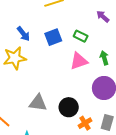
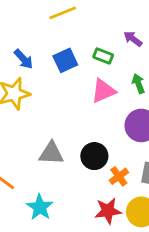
purple arrow: (103, 16) -> (133, 39), moved

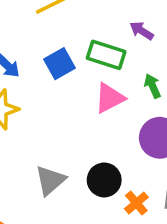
green rectangle: (103, 56) -> (106, 55), size x1.5
gray triangle: (51, 153) -> (50, 180), turned -40

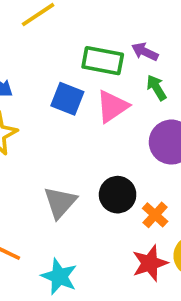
purple arrow: (142, 31) -> (145, 52), moved
blue square: (60, 64) -> (67, 99), moved, turned -32

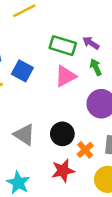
blue square: (67, 99) -> (22, 71), moved
gray triangle: (60, 202) -> (24, 135), turned -45
red star: (150, 263) -> (63, 171), moved

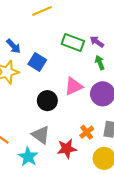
pink triangle: (66, 76) -> (74, 86), moved
black circle: (62, 134) -> (47, 101), moved
gray triangle: (24, 135) -> (41, 135), moved

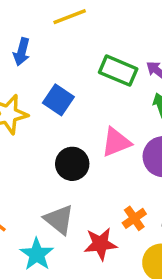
blue arrow: (13, 46) -> (22, 52), moved, turned 56

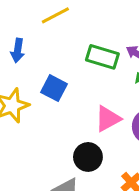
black circle: (72, 164) -> (88, 157), moved

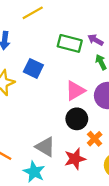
black circle: (88, 157) -> (77, 119), moved

